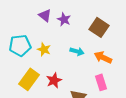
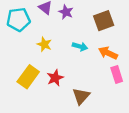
brown square: (99, 27) -> (104, 21), turned 36
cyan pentagon: (20, 45) -> (18, 20), moved
pink rectangle: (101, 82) -> (117, 75), moved

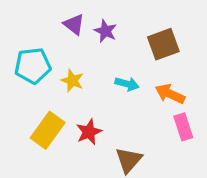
cyan pentagon: (18, 20) -> (33, 66), moved

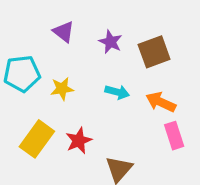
purple star: (105, 31) -> (111, 42), moved
yellow star: (72, 81) -> (62, 89), turned -30

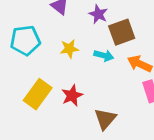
brown square: (154, 52) -> (122, 32), moved
yellow star: (62, 89) -> (69, 49), moved

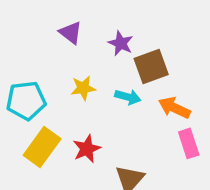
cyan pentagon: (25, 40) -> (26, 101), moved

